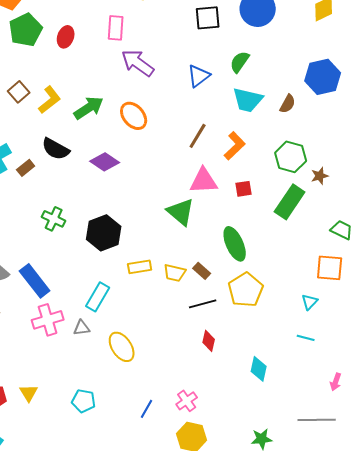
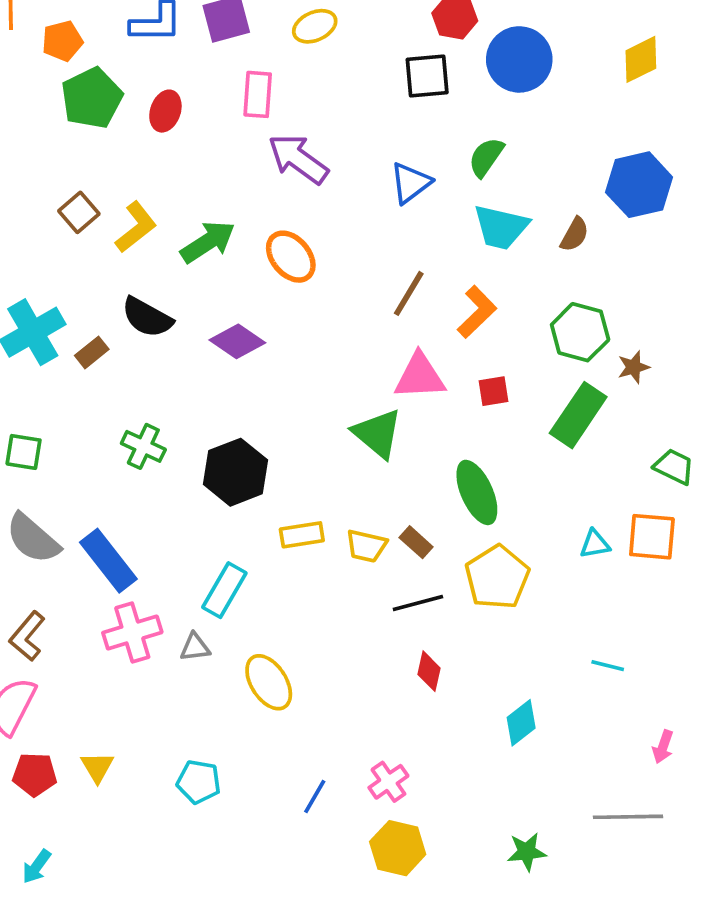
cyan triangle: (310, 302) -> (595, 544), moved, turned 36
cyan diamond: (259, 369) -> (521, 723), turned 40

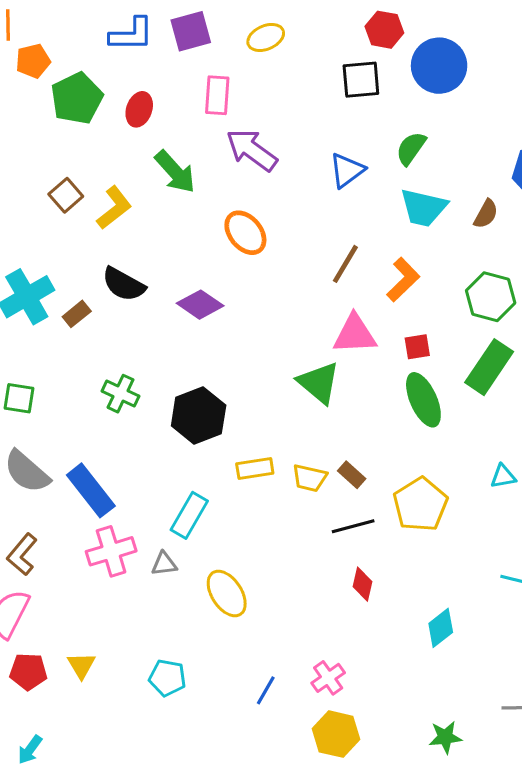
orange pentagon: (62, 41) -> (33, 61), moved
green arrow: (208, 242) -> (175, 172), moved, turned 81
green ellipse: (477, 492) -> (423, 400), moved

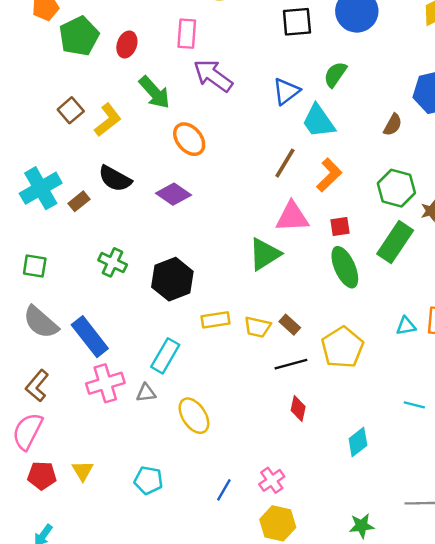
cyan trapezoid: (423, 208) -> (318, 121), moved, turned 42
orange ellipse: (245, 233) -> (189, 139), moved
green triangle: (319, 383) -> (265, 254), turned 48

